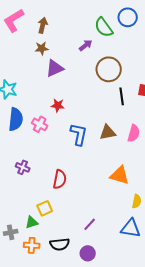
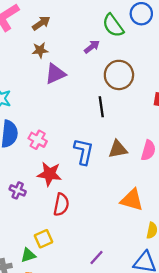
brown arrow: (43, 25) -> (41, 23), turned 42
black line: (122, 96) -> (101, 107), moved
red star: (58, 105) -> (49, 174), moved, size x1.5

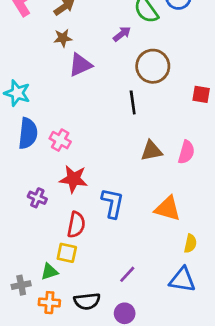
blue L-shape: (84, 152) -> (113, 203), moved
red semicircle: (61, 205) -> (76, 225), moved
yellow square: (44, 239) -> (67, 253), turned 36

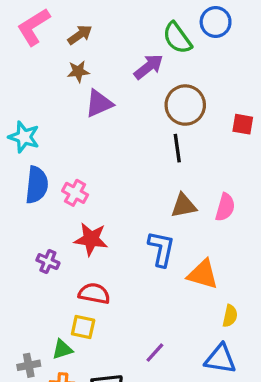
purple arrow: (122, 34) -> (149, 67), size x1.4
red square: (201, 94) -> (243, 124), moved
black line: (133, 102) -> (177, 148), moved
blue L-shape: (113, 203) -> (161, 249), moved
red semicircle: (76, 225) -> (94, 293), turned -90

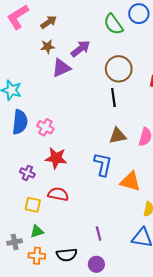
purple arrow: (149, 67) -> (80, 49), moved
yellow square: (83, 327) -> (33, 205), moved
purple line: (155, 353) -> (99, 233), turned -56

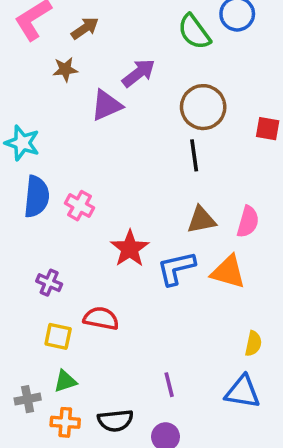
brown star: (48, 47) -> (65, 69), moved
red star: (56, 158) -> (130, 249), moved, turned 30
blue L-shape: (103, 164) -> (176, 268), turned -115
orange triangle: (130, 181) -> (228, 272), moved

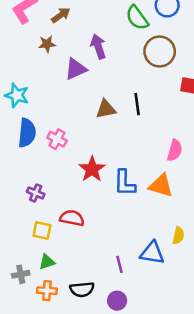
purple arrow: (139, 73) -> (98, 46), turned -70
brown circle: (203, 107) -> (160, 52), moved
brown triangle: (201, 220) -> (106, 109), moved
blue L-shape: (176, 268) -> (125, 183), turned -76
blue triangle: (243, 392) -> (152, 253), moved

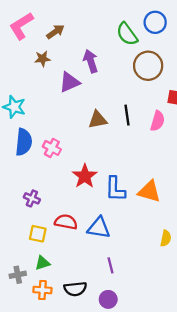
pink semicircle: (175, 150) -> (158, 121), moved
blue triangle: (152, 253) -> (99, 228), moved

